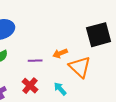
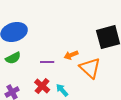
cyan arrow: (60, 89) -> (62, 90), moved

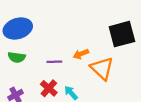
green semicircle: (13, 58) -> (17, 57), turned 35

